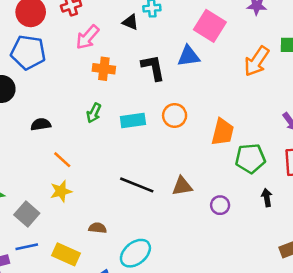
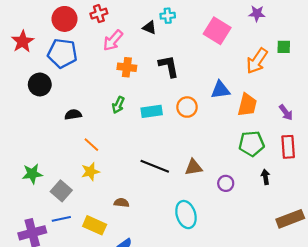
blue triangle: (188, 56) -> (220, 90), moved
orange trapezoid: (223, 132) -> (247, 105), moved
cyan ellipse: (135, 253) -> (186, 215), moved, turned -68

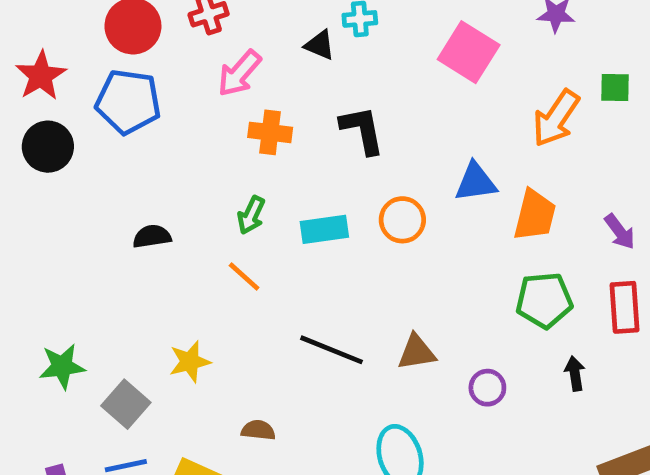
black circle: (40, 84) -> (48, 147), moved
orange line: (91, 145) -> (244, 277), moved

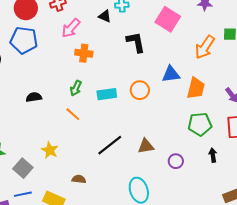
black L-shape: (362, 130) -> (136, 42), moved
black line: (331, 350) -> (110, 145), turned -60
yellow star: (190, 362) -> (50, 150), turned -30

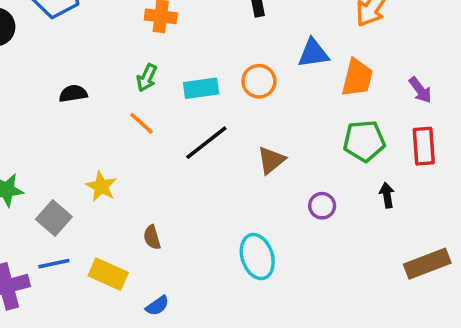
black line: (110, 145) -> (206, 143), moved
brown triangle: (146, 146) -> (271, 160), moved, turned -30
brown semicircle: (79, 179) -> (152, 237), turned -112

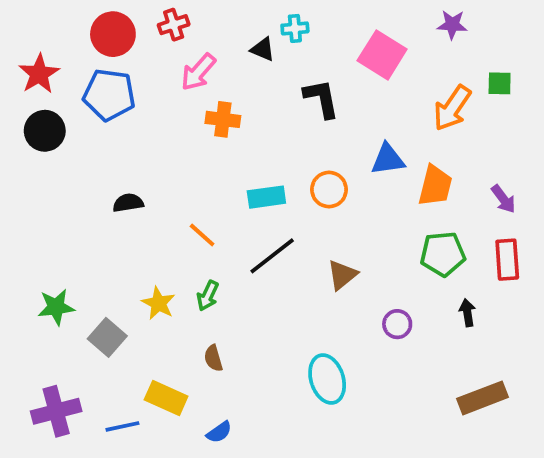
green arrow: (147, 78) -> (208, 296), moved
blue line: (54, 264) -> (122, 426), moved
brown rectangle: (427, 264) -> (483, 398), moved

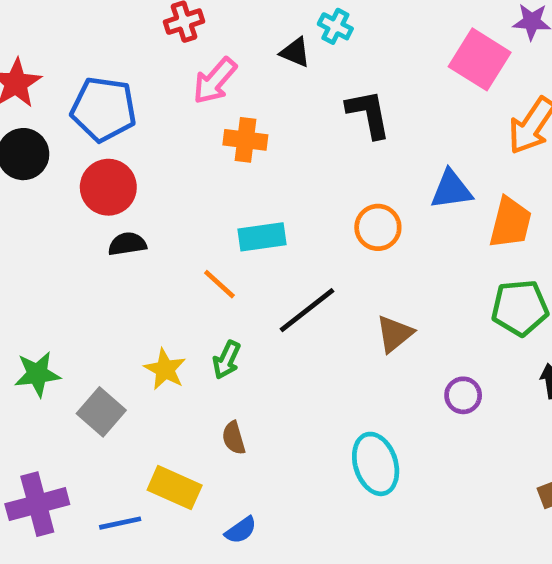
cyan cross: (295, 28) -> (335, 26), turned 32
red circle: (113, 34) -> (108, 187), moved
pink square: (382, 55) -> (480, 59), moved
cyan rectangle: (266, 197) -> (262, 237), moved

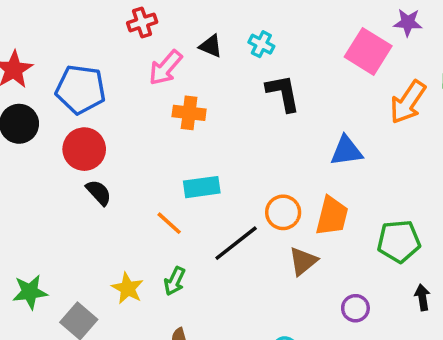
cyan cross: (335, 26) -> (261, 44), moved
black triangle: (295, 52) -> (211, 46), moved
orange trapezoid: (510, 223) -> (332, 216), moved
orange circle: (378, 227) -> (283, 212), moved
black semicircle: (127, 244) -> (99, 192), turned 56

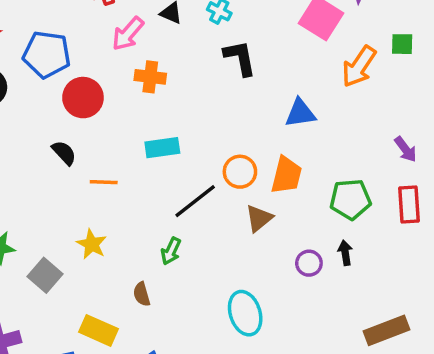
red circle: (84, 149) -> (83, 98), moved
orange line: (169, 223) -> (104, 182), moved, turned -40
green arrow: (175, 281) -> (171, 251), moved
black arrow: (422, 297) -> (345, 253), moved

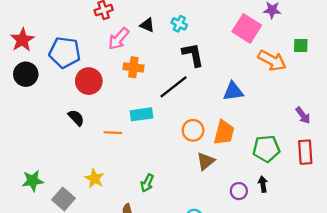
orange arrow: (359, 67) -> (272, 60), turned -96
orange line: (104, 182) -> (113, 133), moved
black line: (195, 201) -> (174, 87), moved

